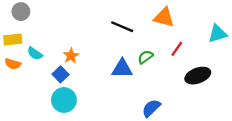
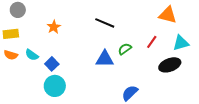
orange triangle: (164, 17) -> (168, 15), moved
cyan triangle: (218, 34) -> (181, 43), moved
cyan semicircle: (35, 53) -> (32, 55), moved
orange star: (71, 56) -> (54, 27), moved

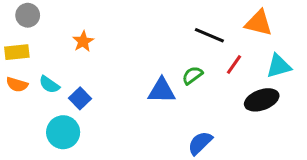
black line: (105, 23) -> (209, 35), moved
cyan circle: (55, 86) -> (63, 132), moved

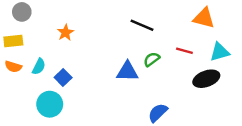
black line: (209, 35) -> (142, 25), moved
red line: (234, 65) -> (184, 51), turned 70
cyan semicircle: (49, 85) -> (39, 67), turned -98

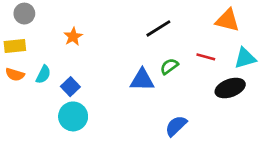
black line: (142, 25) -> (158, 28), turned -55
cyan circle: (50, 104) -> (73, 116), moved

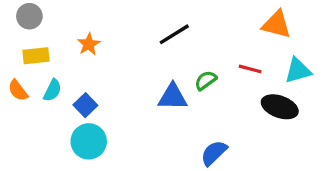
black line: (158, 28) -> (174, 34), moved
yellow rectangle: (15, 46) -> (36, 56), moved
orange semicircle: (15, 74) -> (18, 90), turned 36
black ellipse: (230, 88) -> (280, 107), turned 40

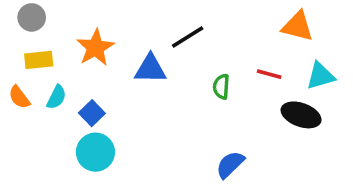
orange star: (89, 44) -> (95, 48), size x1.5
green semicircle: (206, 80) -> (221, 87), turned -50
blue triangle: (173, 97) -> (150, 69), moved

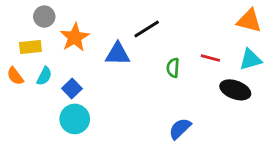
gray circle: (32, 17) -> (44, 17), moved
orange triangle: (298, 26) -> (249, 21), moved

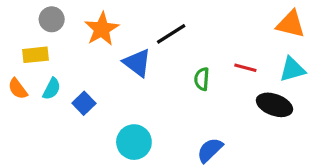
orange star: (75, 37) -> (102, 29), moved
blue triangle: (118, 54) -> (137, 63), turned 36
cyan circle: (75, 119) -> (134, 142), moved

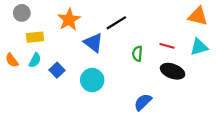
gray circle: (52, 19) -> (22, 13), moved
yellow rectangle: (35, 55) -> (35, 37), moved
black ellipse: (274, 105) -> (173, 71), moved
cyan circle: (134, 142) -> (92, 80), moved

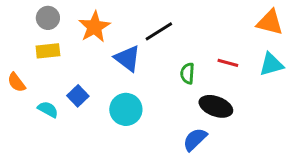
gray circle: (22, 13) -> (48, 18), moved
cyan semicircle: (35, 60) -> (48, 109), moved, turned -88
black ellipse: (173, 71) -> (216, 106), moved

